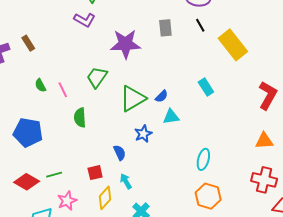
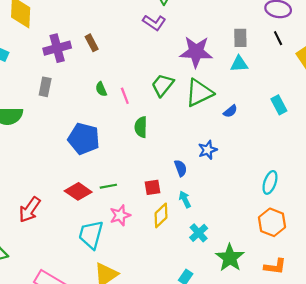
green triangle: (133, 99) -> (199, 93), moved
cyan triangle: (171, 117) -> (239, 64), moved

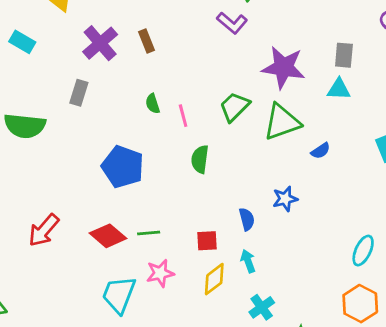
purple cross: (57, 48) -> (100, 43), turned -32
red arrow: (30, 210) -> (44, 230), moved

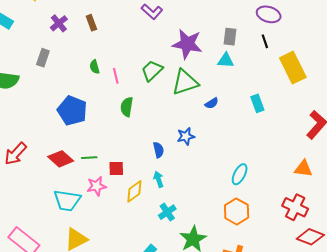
purple cross: (100, 43) -> (59, 23), size x0.7
red square: (207, 241) -> (116, 168), moved
cyan trapezoid: (119, 295) -> (67, 200), turned -104

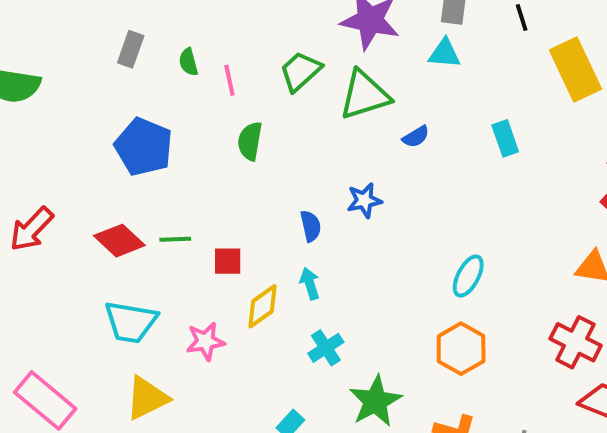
gray rectangle: (43, 58) -> (131, 49), moved
pink star: (97, 186) -> (205, 341), moved

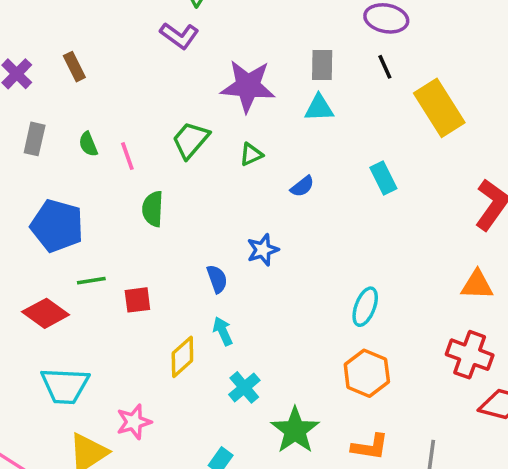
green triangle: (365, 95) -> (251, 154), size x0.5
green line: (175, 239) -> (91, 281), moved
red square: (228, 261) -> (137, 300), moved
pink star: (205, 341) -> (134, 422), moved

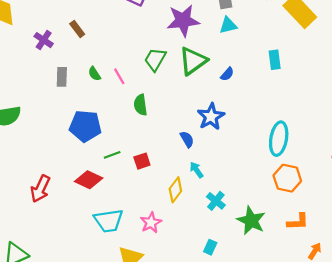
green triangle: (251, 154) -> (193, 61), size x2.0
cyan rectangle: (383, 178) -> (275, 60), turned 30
blue star: (263, 250) -> (211, 117), size x1.4
cyan ellipse: (365, 307) -> (279, 139), size x1.4
pink star: (134, 422) -> (151, 223), moved

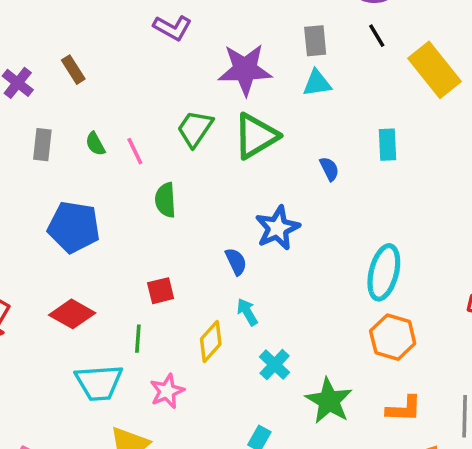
blue semicircle: (227, 74) -> (329, 169), moved, turned -72
green line: (112, 155) -> (138, 339), moved, turned -70

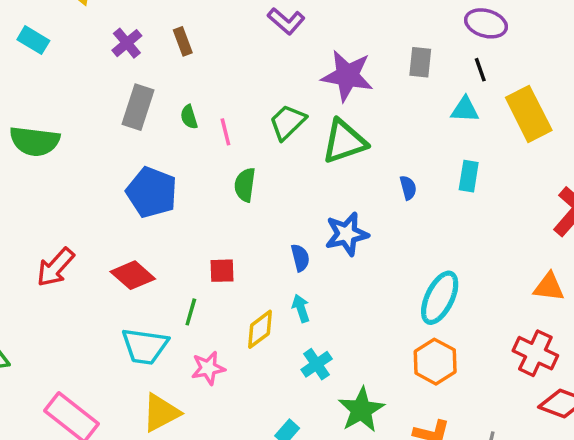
cyan triangle: (317, 83) -> (465, 109), moved
gray rectangle: (42, 145) -> (138, 107), size x1.4

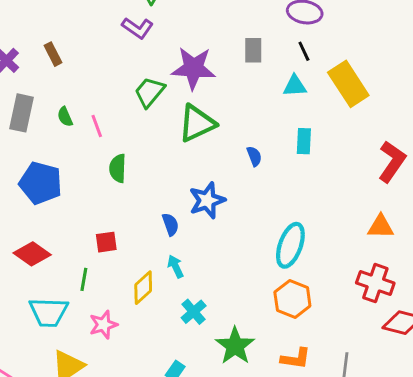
green trapezoid: (288, 122) -> (150, 92), moved

